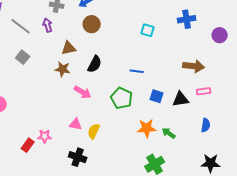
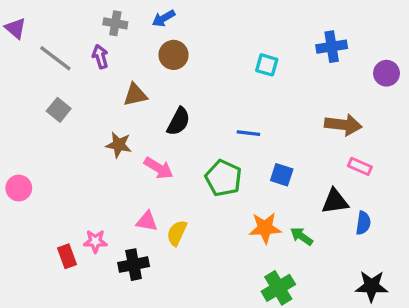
brown star: (63, 69) -> (119, 145), moved
pink rectangle: (204, 91) -> (360, 166), turned 32
black triangle: (181, 99) -> (335, 201), moved
red rectangle: (28, 145) -> (67, 256), turned -56
black cross: (78, 157) -> (134, 265), moved, turned -30

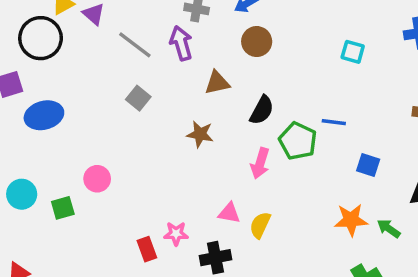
purple arrow: (100, 57) -> (181, 43), size x1.4
pink arrow: (159, 168) -> (260, 163), moved, turned 76
green pentagon: (223, 178) -> (298, 141), moved

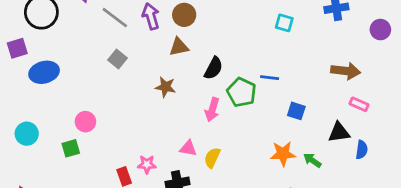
brown circle: (257, 42) -> (184, 15), moved
green square: (63, 208) -> (71, 148), moved

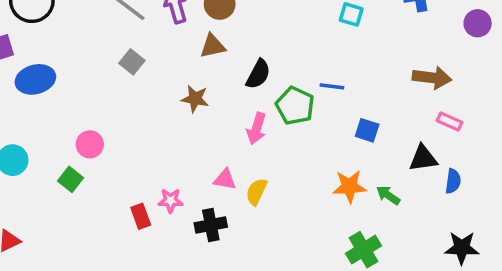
green square: (71, 148) -> (70, 179), turned -36

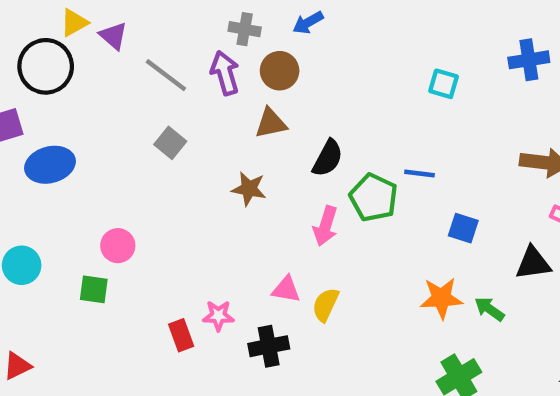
green square: (70, 179) -> (94, 289), turned -30

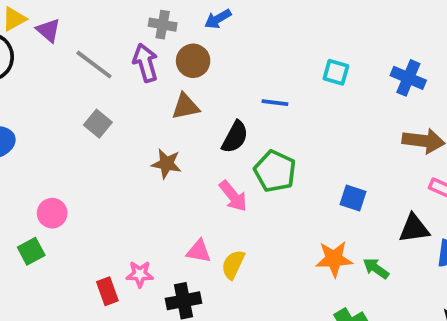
blue cross: (529, 60) -> (408, 78), moved, turned 32
blue line: (420, 173) -> (275, 103), moved
pink arrow: (325, 226) -> (233, 196), turned -56
green square: (94, 289) -> (31, 251), turned -36

